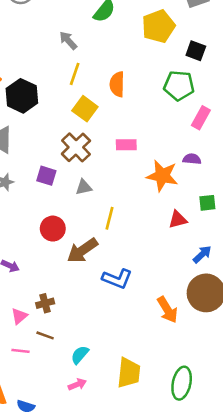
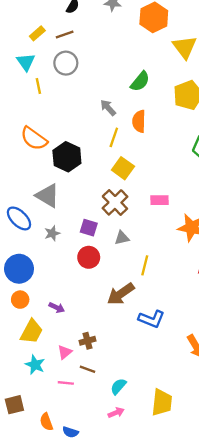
orange semicircle: (117, 84) -> (139, 121), moved
red circle: (53, 229) -> (89, 257), moved

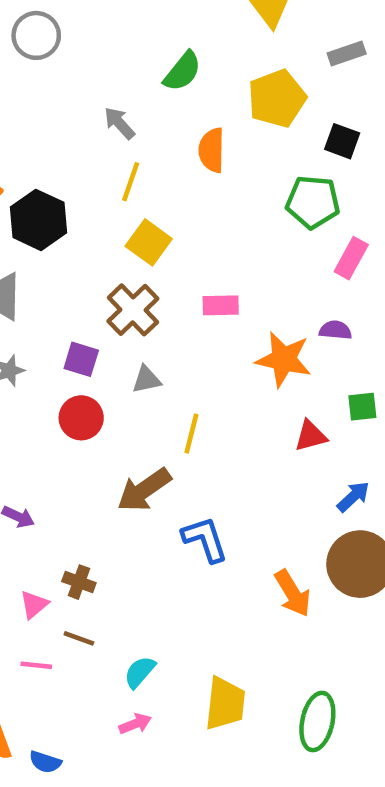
orange semicircle: (139, 121) -> (212, 150), moved
blue L-shape: (152, 319) -> (205, 539), turned -130
brown cross: (88, 341) -> (79, 582), turned 35

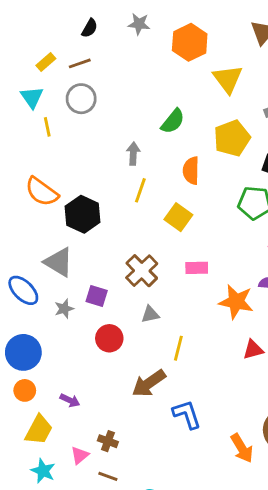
gray arrow: (119, 123) -> (133, 154), turned 45
yellow square: (149, 242) -> (178, 217), moved
purple square: (81, 359) -> (97, 296), moved

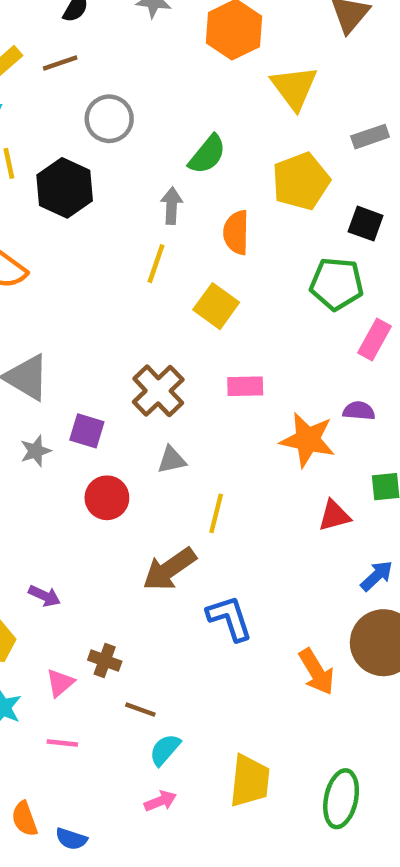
gray circle: (81, 99) -> (109, 119), moved
gray arrow: (133, 154) -> (172, 206), moved
black hexagon: (83, 214) -> (65, 188), moved
brown line: (108, 476) -> (140, 710), moved

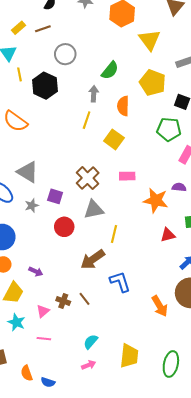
yellow pentagon: (301, 181) -> (153, 83), turned -30
gray triangle: (172, 460) -> (94, 210), size x1.5
brown line: (140, 710) -> (85, 299), moved, turned 32

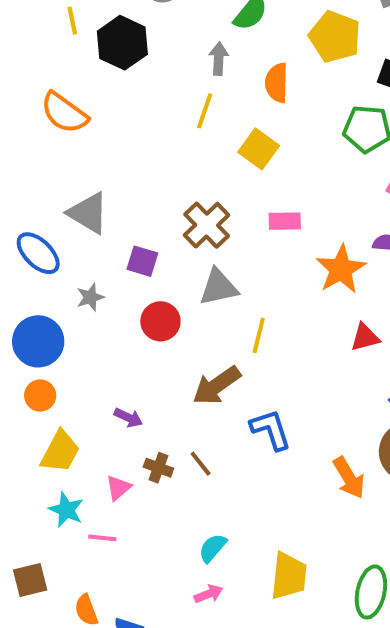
orange star: (156, 200) -> (341, 269), turned 30
gray star: (32, 206) -> (90, 297), moved
purple arrow: (36, 272) -> (128, 418), moved
pink line: (44, 339) -> (102, 538), moved

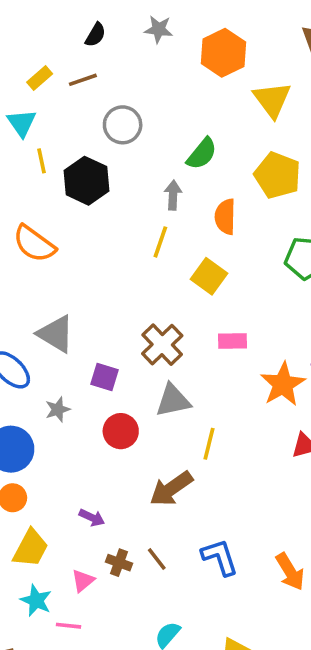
blue L-shape: (271, 430) -> (220, 557), moved

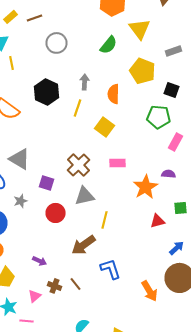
green semicircle: (202, 154) -> (108, 45), moved
black hexagon: (86, 181) -> (46, 92), moved
blue L-shape: (220, 557) -> (110, 269), moved

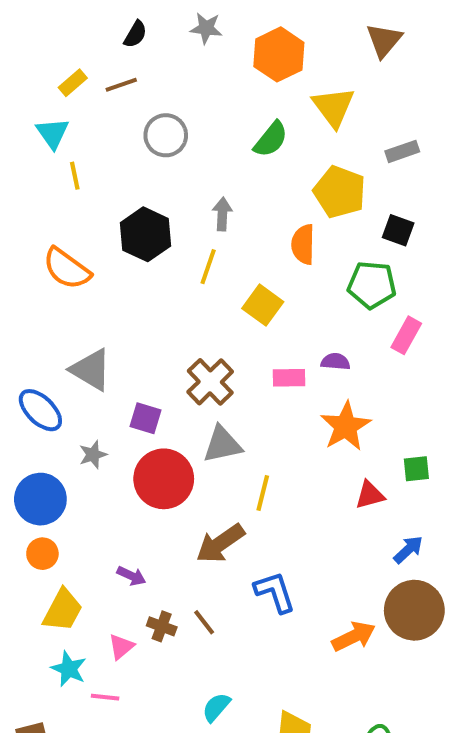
orange semicircle: (114, 94) -> (303, 244), moved
purple semicircle: (168, 174) -> (335, 362), moved
red circle: (56, 213) -> (164, 479), size x1.5
orange arrow: (150, 291) -> (354, 636), turned -85

